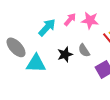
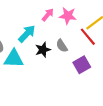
cyan arrow: (47, 27) -> (27, 34), moved

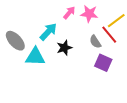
gray semicircle: (62, 46) -> (95, 42), moved
purple square: (82, 65) -> (103, 63), turned -36

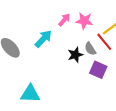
black star: (64, 48) -> (75, 55), moved
cyan triangle: (35, 57) -> (30, 94), moved

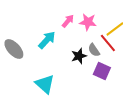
cyan triangle: (30, 94) -> (45, 84), moved, turned 40

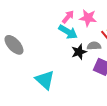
cyan arrow: (47, 40) -> (68, 32), moved, turned 78
gray semicircle: (94, 50) -> (94, 46), turned 120

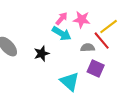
black star: (79, 52) -> (42, 54), moved
cyan triangle: (45, 80) -> (70, 82), moved

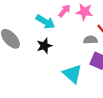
cyan arrow: (62, 34) -> (45, 22), moved

